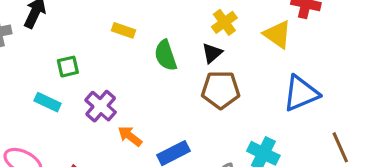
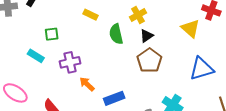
yellow cross: (224, 22) -> (138, 15), moved
brown pentagon: (221, 90) -> (149, 60), turned 30
purple cross: (101, 106) -> (70, 62), turned 30

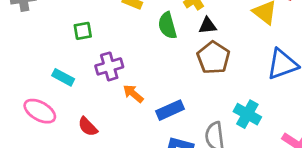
black triangle: (147, 36) -> (208, 26), turned 32
cyan rectangle: (36, 56) -> (63, 77), moved

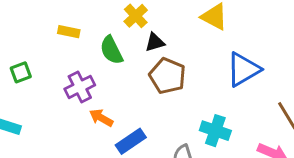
purple cross: (109, 66) -> (80, 87), moved
orange arrow: (133, 94) -> (101, 118), moved

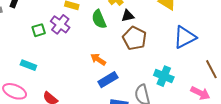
purple cross: (80, 87) -> (60, 24), moved, turned -30
orange arrow: (101, 118) -> (98, 59), moved

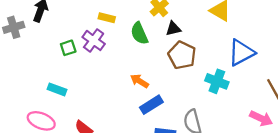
cyan cross: (164, 76) -> (217, 81), moved

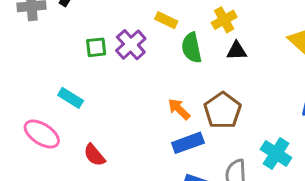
yellow rectangle: (107, 18) -> (166, 20), moved
brown pentagon: (182, 55) -> (223, 110), moved
cyan cross: (217, 81) -> (276, 154), moved

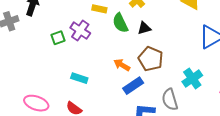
black triangle: (237, 51) -> (144, 28), moved
cyan rectangle: (71, 98) -> (79, 78), moved
cyan cross: (276, 154) -> (192, 79), turned 36

